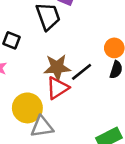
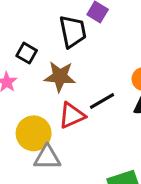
brown star: (57, 67) -> (60, 76), moved

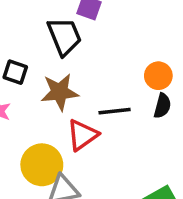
black line: (102, 101) -> (115, 111), turned 35

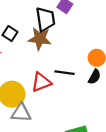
brown star: (60, 92) -> (40, 39), moved

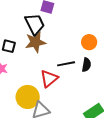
black semicircle: (94, 77) -> (86, 65), moved

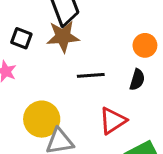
black line: (66, 64) -> (91, 75), moved
red triangle: (49, 79) -> (113, 121), moved

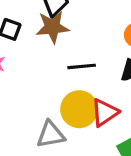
yellow circle: (42, 119) -> (79, 109), moved

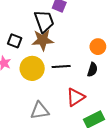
yellow circle: (79, 109) -> (32, 68), moved

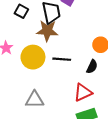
black square: (15, 41) -> (21, 11), moved
red triangle: (76, 97) -> (83, 93), moved

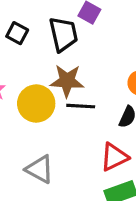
brown star: (47, 31) -> (67, 81), moved
gray triangle: (35, 100) -> (40, 169), turned 30

